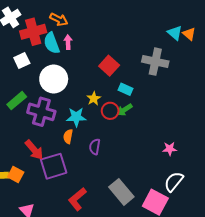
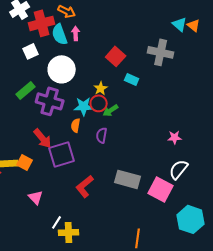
green arrow: (124, 110) -> (111, 110), moved
red circle: (110, 111) -> (99, 103), moved
gray rectangle: (121, 192) -> (128, 179), turned -35

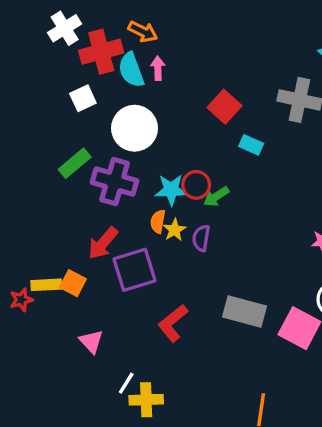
yellow star: (101, 88) -> (175, 230), moved
red arrow: (43, 138) -> (103, 243), turned 80

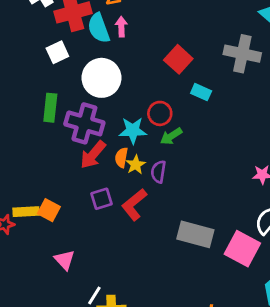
green rectangle: (75, 163) -> (50, 108), turned -44
red circle: (196, 185) -> (160, 113), moved
red arrow: (103, 243) -> (93, 155), moved
purple square: (135, 270) -> (101, 199), size x0.6
red L-shape: (173, 323) -> (134, 204), moved

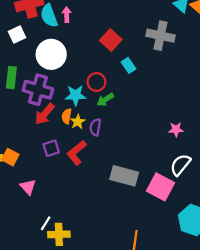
cyan rectangle: (201, 92) -> (128, 65), turned 32
pink triangle: (65, 260) -> (28, 187), moved

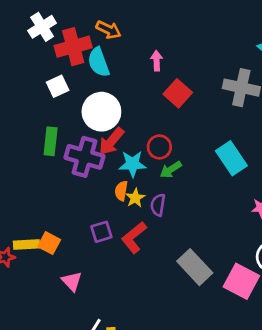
pink arrow: (67, 15) -> (157, 61), moved
cyan rectangle: (128, 65) -> (231, 158), moved, size x1.6
red arrow: (45, 114) -> (111, 141), moved
gray rectangle: (124, 176) -> (195, 267), turned 32

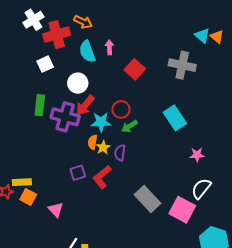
pink arrow: (157, 61) -> (109, 47), moved
cyan semicircle: (99, 62) -> (87, 51), moved
white circle: (101, 112) -> (78, 83), size x0.7
orange square: (49, 243) -> (28, 197), moved

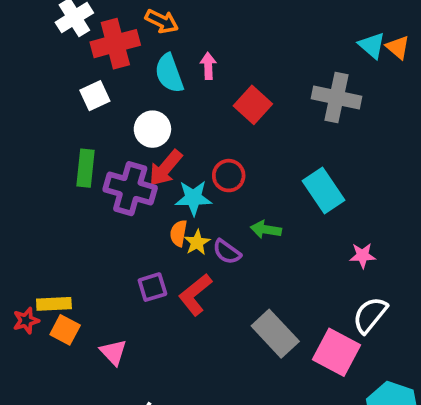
green arrow: (129, 126) -> (266, 229), moved, turned 42
purple semicircle: (120, 153) -> (227, 252), turned -63

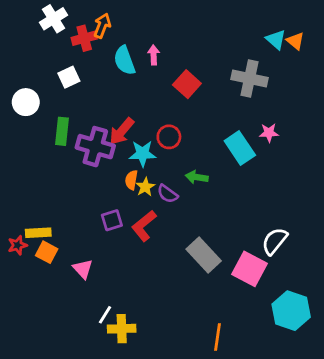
orange arrow: (162, 21) -> (102, 26), moved, turned -95
red cross: (115, 44) -> (84, 38), size x0.7
white circle: (152, 129) -> (26, 102), moved
pink star: (363, 256) -> (269, 133), moved

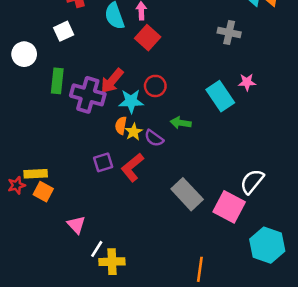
gray cross: (250, 78) -> (229, 32), size x0.7
red square: (187, 84) -> (148, 38), moved
pink triangle: (83, 269) -> (76, 225), moved

